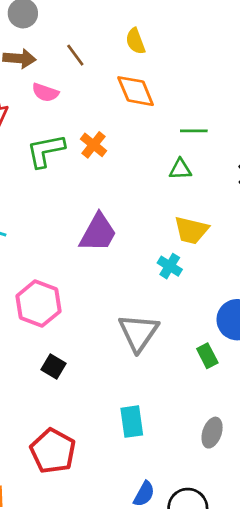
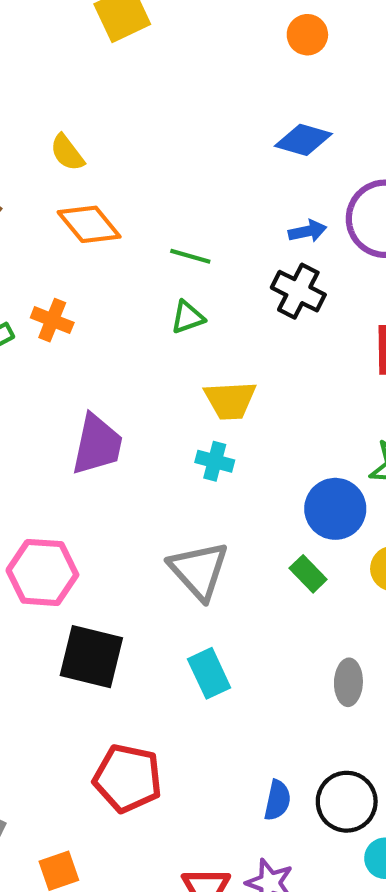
green line: (194, 131) -> (190, 256), turned 32
black square: (53, 367) -> (91, 657), size x1.8
cyan rectangle: (132, 422) -> (209, 673), moved

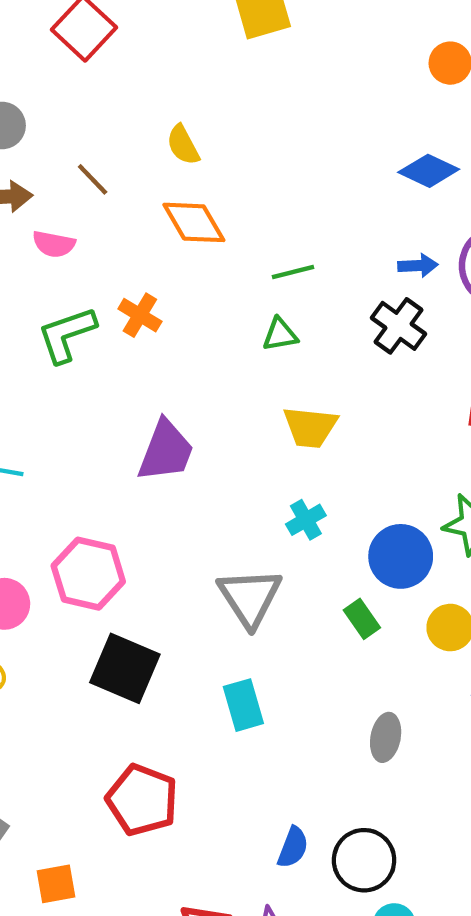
green line: (190, 256) -> (293, 272), turned -39
cyan cross: (215, 461) -> (306, 520), moved, turned 36

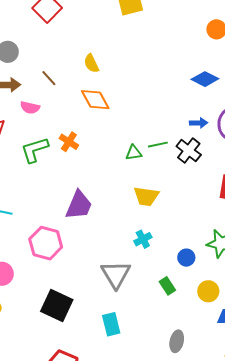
green line: (293, 272) -> (158, 145), moved
blue circle: (401, 556) -> (186, 258), size x0.6
pink hexagon: (88, 574) -> (46, 243), moved

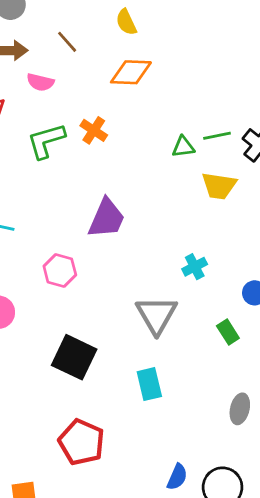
orange diamond: (95, 100) -> (131, 72), turned -60
yellow trapezoid: (146, 196) -> (219, 186), moved
pink hexagon: (46, 243) -> (60, 271), size x0.7

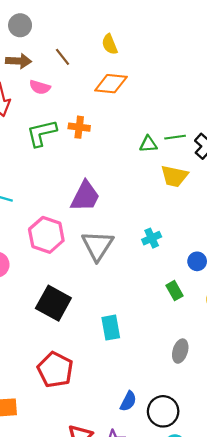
orange cross: (94, 130) -> (79, 127), turned -30
pink hexagon: (60, 271) -> (46, 235), size x1.4
gray triangle: (156, 315) -> (97, 246), moved

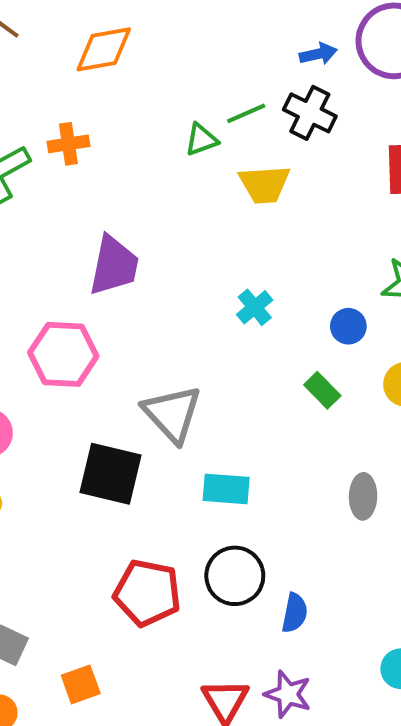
gray triangle: (97, 246) -> (172, 414), moved
cyan rectangle: (111, 328) -> (226, 489), turned -60
black circle: (163, 411) -> (235, 576), moved

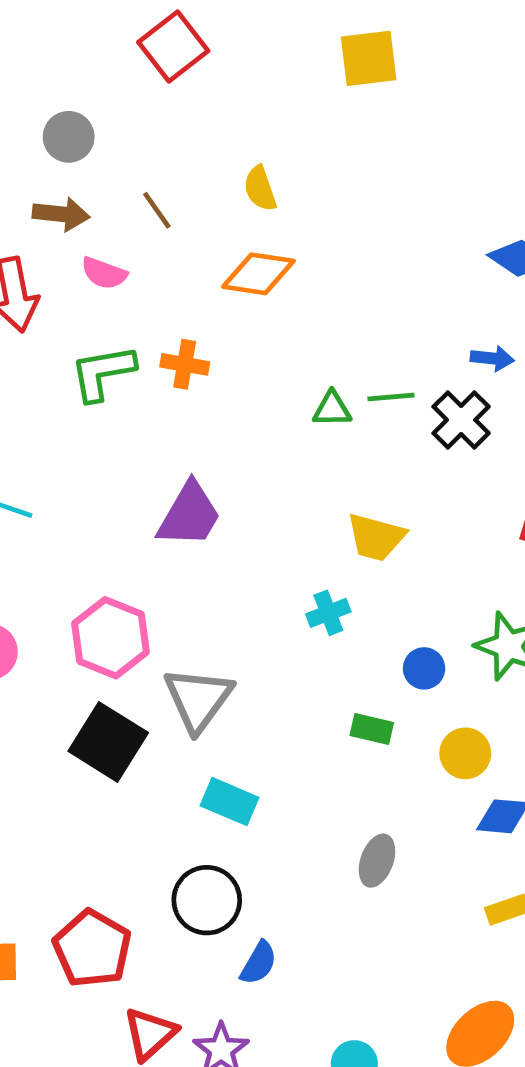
yellow trapezoid: (264, 184) -> (376, 537), moved
pink hexagon: (63, 354) -> (110, 638), moved
green rectangle: (322, 390) -> (372, 729), turned -51
red pentagon: (147, 593) -> (92, 949), moved

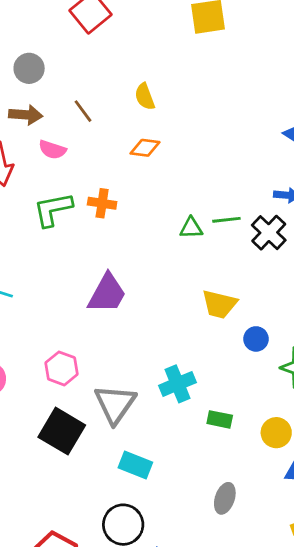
orange diamond: (258, 274) -> (145, 148), size x0.7
cyan cross: (328, 613) -> (177, 384), moved, size x1.4
pink hexagon: (110, 638) -> (62, 368), size x0.7
blue circle: (424, 668) -> (256, 339), moved

